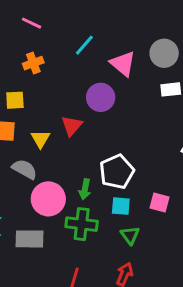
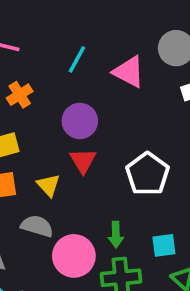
purple circle: (101, 97) -> (80, 121), moved
white pentagon: (117, 172) -> (148, 174), moved

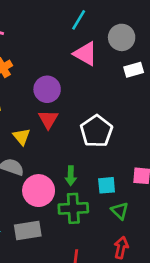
cyan line: (77, 59) -> (79, 20), moved

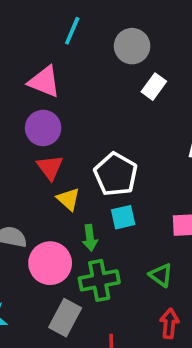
pink triangle: (85, 54) -> (44, 82), moved
white rectangle: (134, 70) -> (154, 87), turned -30
yellow triangle: (22, 137) -> (68, 199), moved
cyan square: (107, 185) -> (123, 217), moved
gray rectangle: (28, 231) -> (65, 318), moved, turned -45

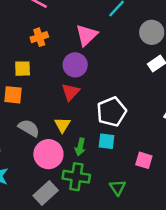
pink triangle: (44, 82) -> (87, 35), turned 35
yellow triangle: (68, 199) -> (62, 125), moved

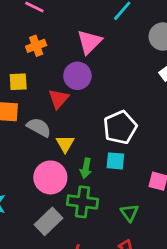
red triangle: (71, 92) -> (59, 99), moved
gray semicircle: (29, 128) -> (39, 127), moved

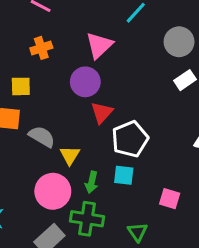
red triangle: (59, 99) -> (102, 113), moved

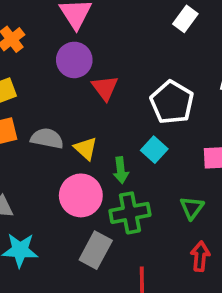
white pentagon: (130, 139) -> (172, 102), moved
cyan square: (124, 175) -> (154, 150), turned -35
green triangle: (138, 232) -> (192, 208), turned 30

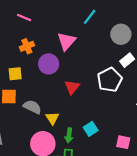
purple circle: (74, 60) -> (49, 64), moved
white pentagon: (172, 102) -> (110, 80), moved

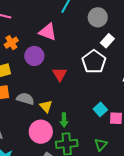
pink triangle: (66, 41) -> (48, 32), turned -42
cyan square: (91, 129) -> (100, 109), moved

